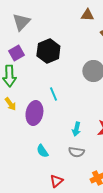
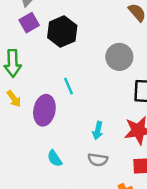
purple square: (16, 53) -> (29, 23), moved

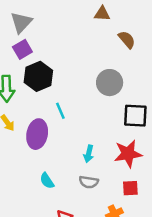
black hexagon: (62, 32) -> (38, 76), moved

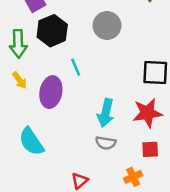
gray circle: (110, 83) -> (107, 25), moved
cyan arrow: (89, 154) -> (106, 113), size x1.5
cyan semicircle: (47, 181) -> (31, 142), moved, size x1.6

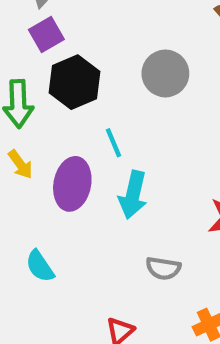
cyan arrow: (106, 113) -> (133, 195), moved
cyan semicircle: (31, 142) -> (40, 266), size x0.7

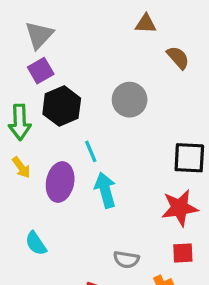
cyan arrow: (133, 195) -> (105, 190), turned 152
gray semicircle: (163, 268) -> (126, 260), moved

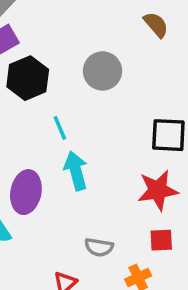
purple ellipse: (60, 182) -> (26, 192), moved

